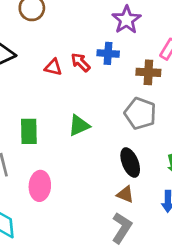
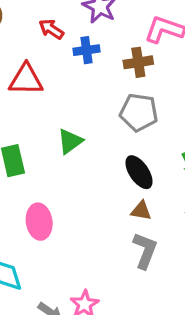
red arrow: (81, 62) -> (51, 29), moved
red triangle: (53, 67) -> (26, 80), size x1.6

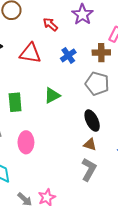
blue cross: (86, 50) -> (68, 55), moved, turned -35

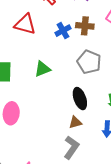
brown cross: (101, 53) -> (85, 26), moved
brown triangle: (90, 145) -> (75, 122), turned -40

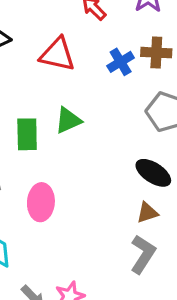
green triangle: (42, 69) -> (68, 120), moved
black ellipse: (80, 99) -> (153, 173), turned -35

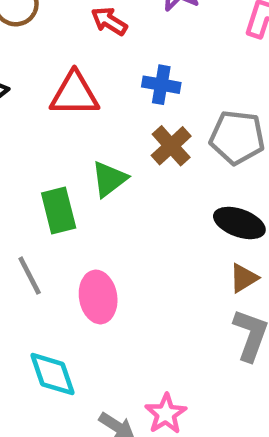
brown cross: (156, 53) -> (171, 146), moved, turned -32
blue cross: (121, 62) -> (161, 85), turned -36

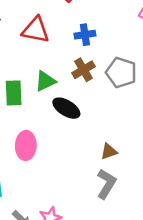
blue cross: (161, 85) -> (85, 35), turned -30
black ellipse: (239, 223) -> (66, 108), moved

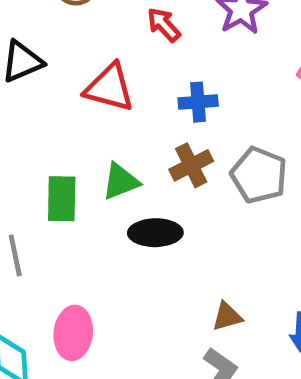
black ellipse: (66, 108) -> (155, 233), turned -36
pink ellipse: (26, 146) -> (73, 333), moved

